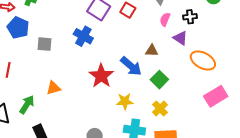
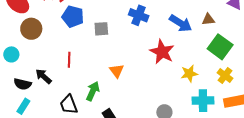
blue arrow: (131, 66) -> (181, 23), moved
green square: (159, 80) -> (220, 47), size x1.4
orange triangle: (54, 88) -> (117, 71), turned -42

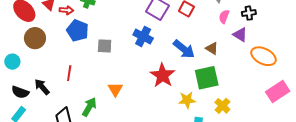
brown triangle: (208, 19) -> (212, 48), turned 32
green square: (220, 47) -> (207, 78), moved, turned 35

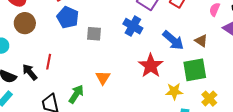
red line: (69, 73) -> (49, 62), moved

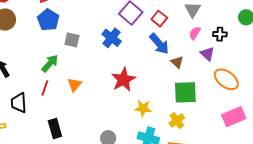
blue arrow: (173, 40) -> (159, 44), moved
red line: (49, 62) -> (45, 88), moved
green square: (195, 70) -> (185, 92), moved
green arrow: (76, 94) -> (50, 63), moved

